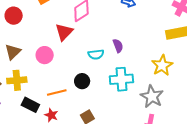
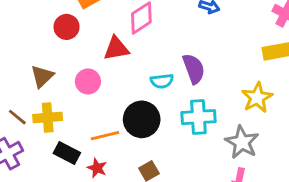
red circle: (14, 16) -> (67, 27), moved
red triangle: (64, 32) -> (116, 48), turned 36
purple semicircle: (118, 46) -> (194, 69), size x1.5
black circle: (82, 81) -> (142, 119), size x1.6

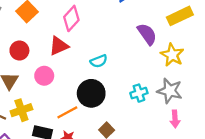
red circle: (67, 27) -> (19, 50), moved
purple semicircle: (194, 69) -> (147, 34), moved
cyan cross: (198, 117) -> (139, 93), moved, size x0.7

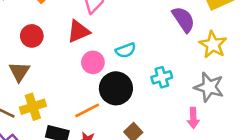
pink circle: (44, 76) -> (93, 62), moved
cyan cross: (139, 93) -> (162, 77), moved
pink arrow: (175, 119) -> (193, 118), moved

